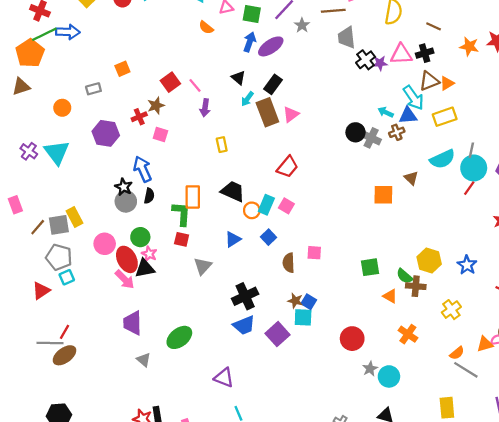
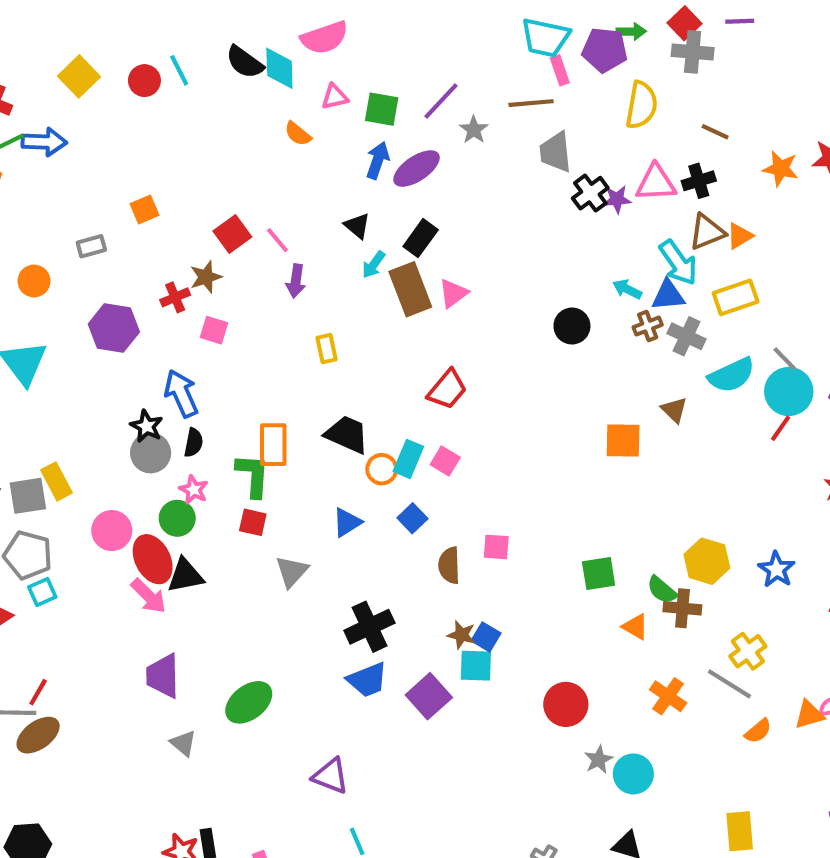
gray cross: (371, 138) -> (686, 336), moved
gray line: (471, 150) -> (785, 359), turned -56
pink star: (149, 254) -> (194, 490), moved
gray line: (466, 370) -> (729, 684), moved

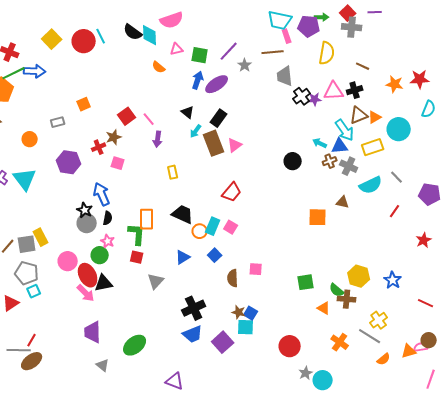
red circle: (144, 81) -> (84, 41), size x1.5
cyan circle: (789, 391) -> (399, 129), moved
brown triangle: (674, 410) -> (343, 202), turned -32

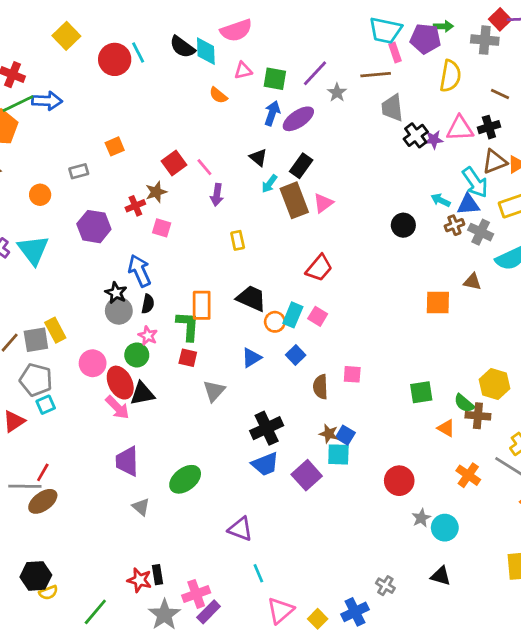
red square: (348, 13) -> (500, 19), moved
yellow square: (52, 39) -> (66, 36), moved

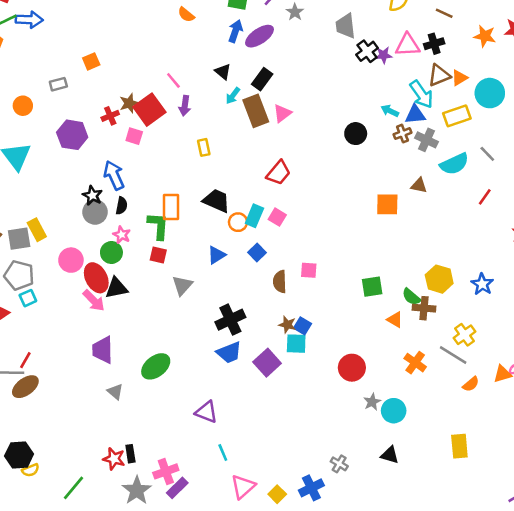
red square: (174, 163) -> (149, 110), moved, size x1.4

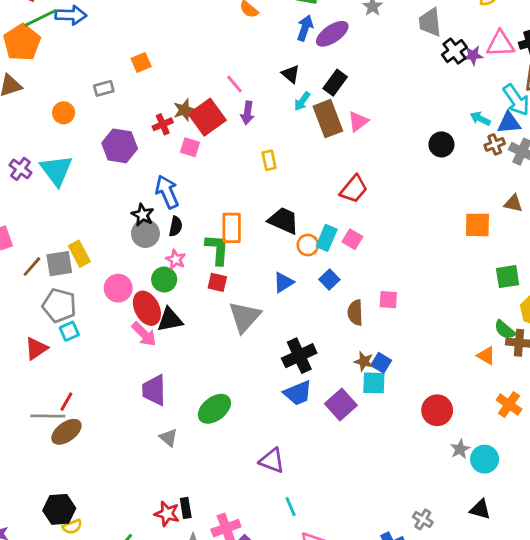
gray triangle: (182, 285) -> (245, 317), size x1.4
green square: (372, 287) -> (508, 277), moved

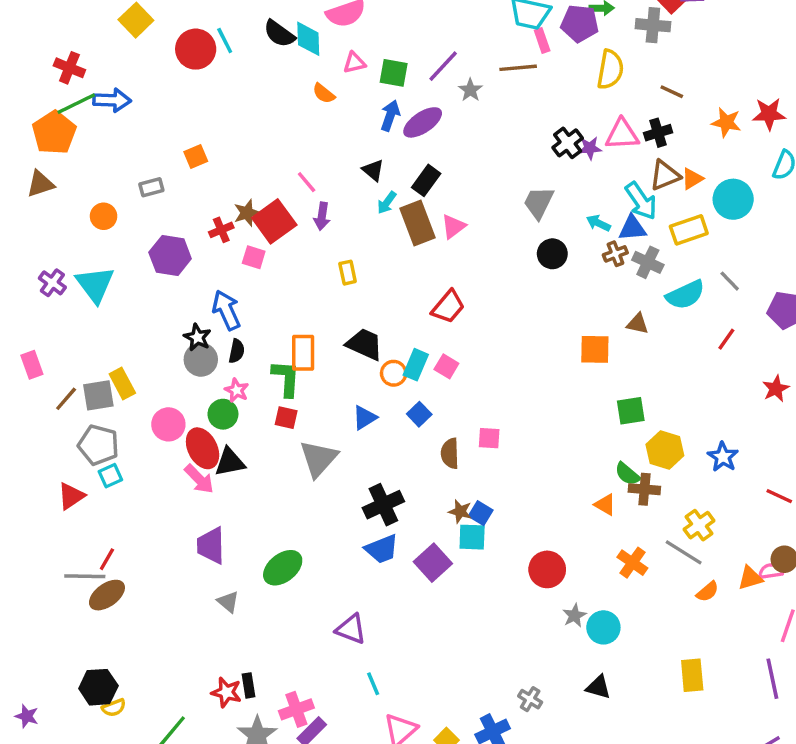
gray trapezoid: (430, 22) -> (539, 203), moved, turned 32

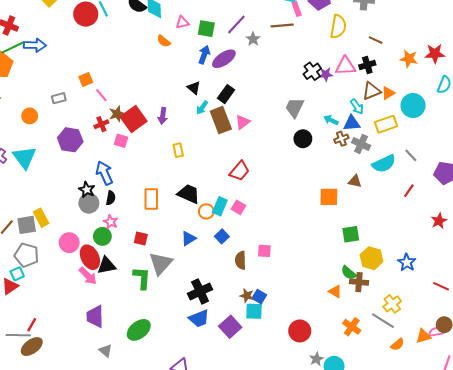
pink line: (307, 182) -> (101, 95), moved
cyan arrow: (641, 201) -> (357, 107), size x0.7
green L-shape: (286, 378) -> (142, 278), moved
cyan square: (110, 476) -> (17, 274), moved

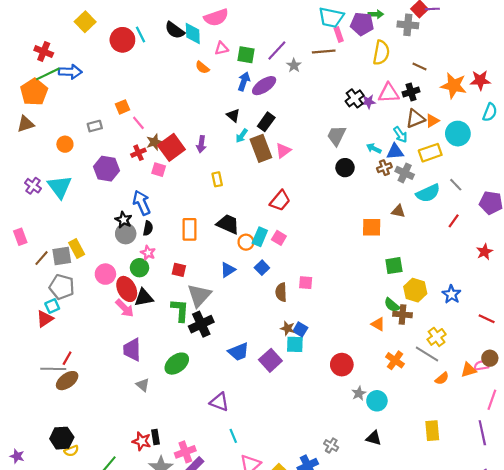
orange star: (409, 59) -> (454, 86), size x1.4
black cross: (200, 291) -> (201, 324), moved

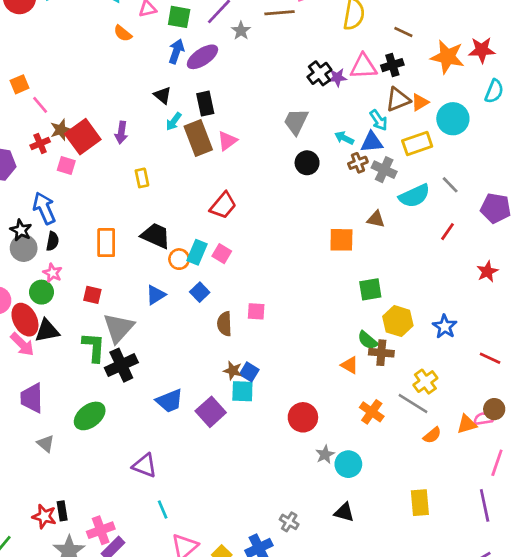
black rectangle: (266, 122) -> (205, 104), turned -48

